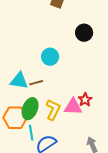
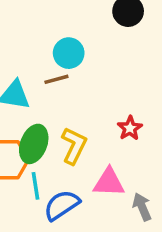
brown line: (36, 83) -> (56, 79), moved
pink triangle: (73, 107) -> (109, 182), moved

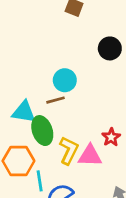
green ellipse: (34, 144) -> (42, 131), moved, turned -40
pink triangle: (109, 182) -> (90, 156), moved

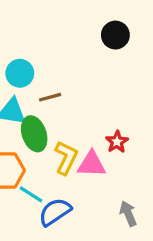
cyan circle: (65, 80) -> (20, 73), moved
cyan line: (40, 181) -> (31, 194), turned -48

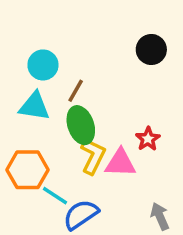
black circle: (115, 35) -> (151, 50), moved
brown line: (50, 97) -> (76, 91), turned -45
green ellipse: (34, 134) -> (81, 125), moved

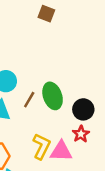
black circle: (151, 50) -> (83, 109), moved
green ellipse: (81, 125) -> (53, 96), moved

